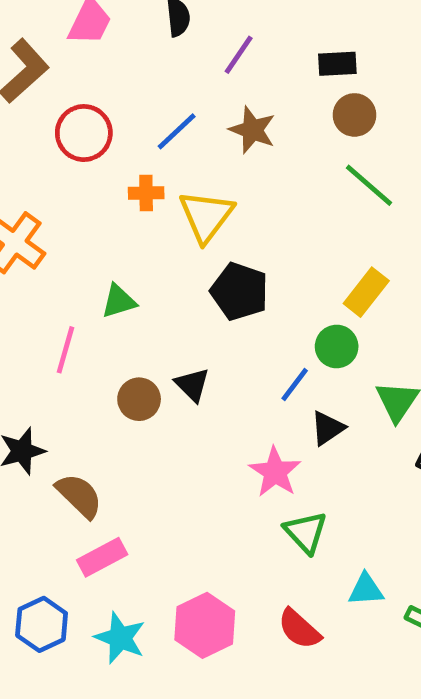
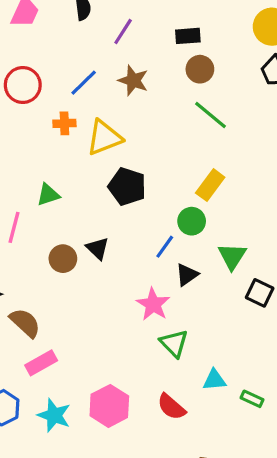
yellow triangle: (206, 216) -> (104, 138), turned 33

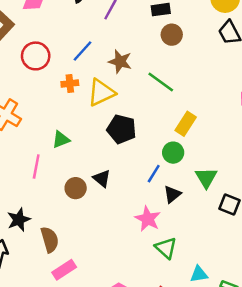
brown star: (133, 80) -> (120, 61), moved
green line: (210, 115) -> (161, 82), moved
brown semicircle: (25, 323) -> (50, 240), turned 35

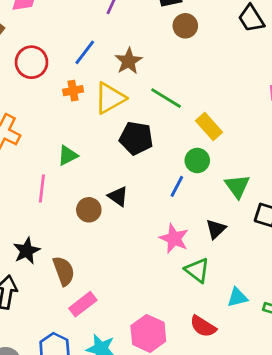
brown star: (120, 61) -> (129, 61), turned 30
green line: (161, 82) -> (166, 98), moved
yellow rectangle: (186, 124) -> (209, 126), turned -70
black triangle: (172, 194) -> (216, 229), moved

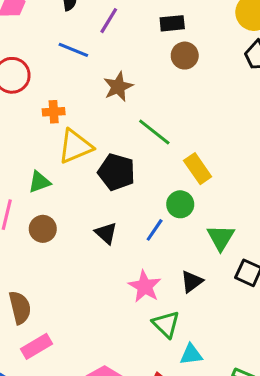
blue line: (85, 52) -> (73, 50), moved, turned 68
yellow triangle: (110, 98) -> (75, 146), moved
black triangle: (118, 196) -> (106, 233), moved
brown circle: (89, 210) -> (43, 229), moved
cyan triangle: (237, 297) -> (191, 354), moved

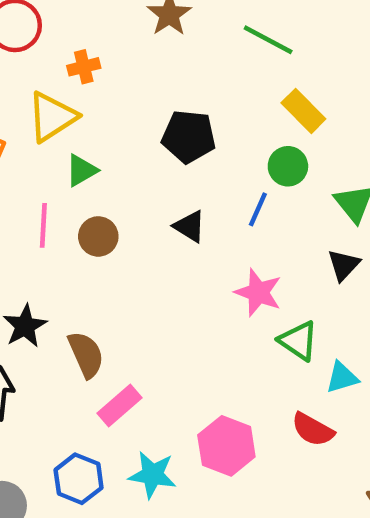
green line: (154, 132) -> (268, 40), moved
yellow triangle: (75, 146) -> (52, 117), moved
black triangle: (192, 282) -> (344, 265), moved

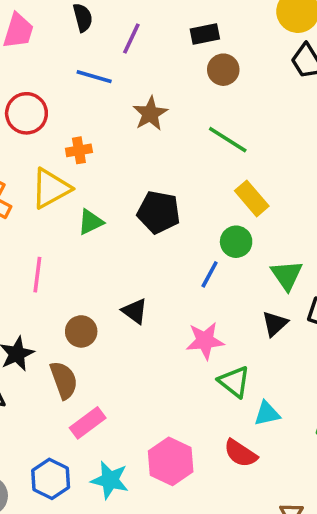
green triangle: (81, 170) -> (91, 222), moved
black triangle: (190, 226) -> (135, 311), moved
brown circle: (98, 236) -> (81, 331), moved
pink star: (258, 292) -> (205, 341), turned -30

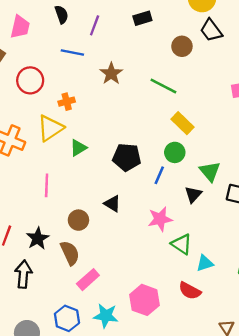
brown circle: (223, 70) -> (182, 46), moved
black pentagon: (159, 212) -> (127, 157), moved
black triangle: (275, 324) -> (193, 194), moved

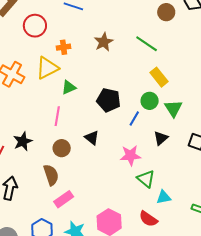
brown star: (111, 73) -> (104, 42), moved
green triangle: (210, 171) -> (173, 108), moved
pink line: (47, 185) -> (57, 116), moved
black star: (38, 238) -> (23, 141), moved

